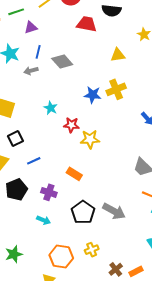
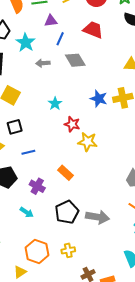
red trapezoid: (87, 24) -> (93, 30), moved
blue line: (38, 52) -> (60, 39), moved
gray arrow: (114, 211) -> (98, 217), turned -30

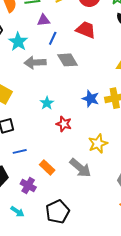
gray arrow: (43, 63) -> (35, 63), size x1.5
yellow star: (88, 142) -> (98, 144), moved, turned -30
orange rectangle: (66, 173) -> (47, 167), moved
gray arrow: (98, 217) -> (80, 168), moved, turned 30

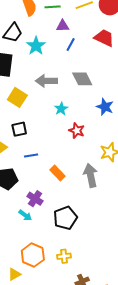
gray diamond: (68, 60) -> (82, 79), moved
gray arrow: (35, 63) -> (46, 81), moved
gray arrow: (80, 168) -> (91, 175), turned -145
purple cross: (28, 186) -> (35, 199), moved

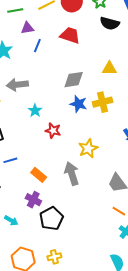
gray diamond: (82, 79) -> (74, 80), moved, turned -65
purple cross: (35, 199) -> (33, 200), moved

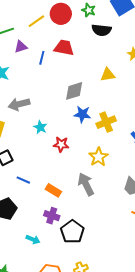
blue line: (37, 46) -> (42, 58), moved
yellow cross: (103, 102) -> (106, 122), moved
blue line: (10, 160) -> (23, 180), turned 48

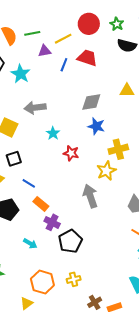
yellow line: (36, 21) -> (63, 39), moved
yellow cross: (106, 122) -> (118, 149), moved
orange rectangle: (53, 190) -> (41, 204), moved

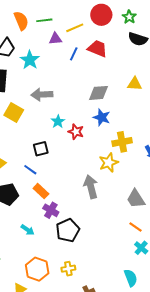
red star: (71, 153) -> (76, 132), moved
black square: (14, 159) -> (41, 149), moved

